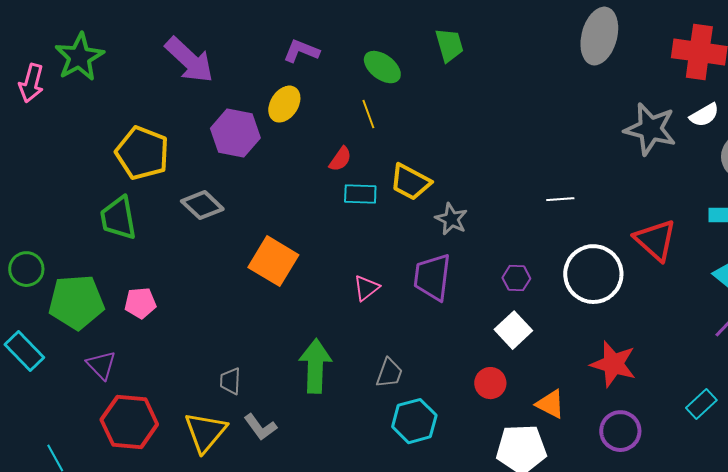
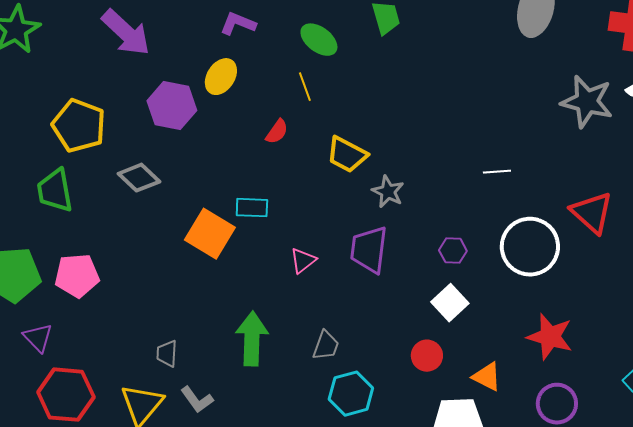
cyan rectangle: (360, 194) -> (252, 208), moved
pink pentagon: (140, 303) -> (77, 276), size x1.4

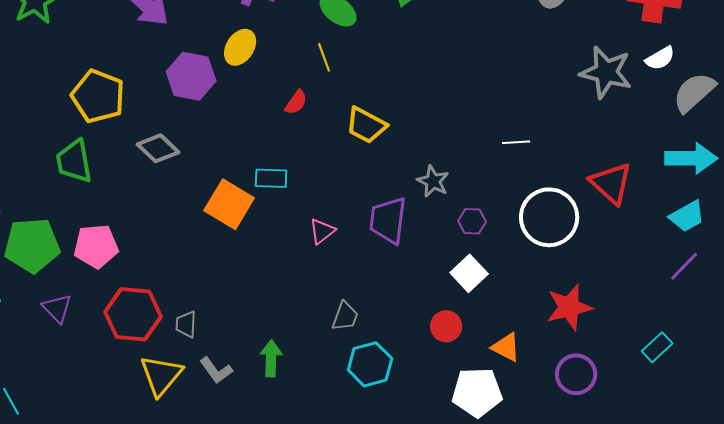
gray star: (388, 192) -> (433, 181), moved
red star: (550, 337) -> (569, 307), turned -30
green arrow: (252, 339) -> (271, 358), moved, size x0.7
red hexagon: (66, 395) -> (133, 314), moved

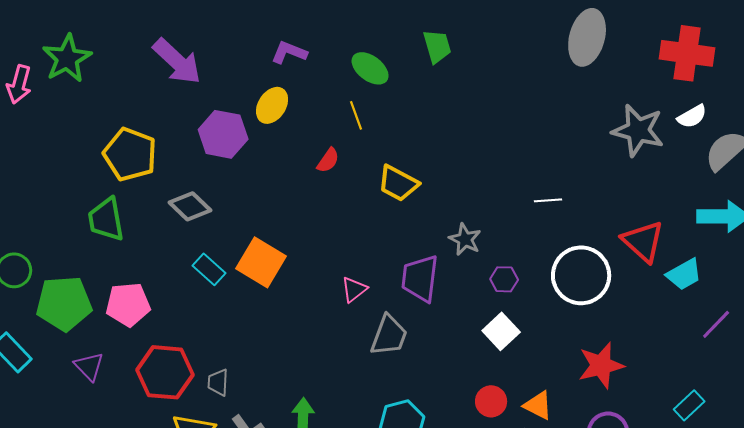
cyan rectangle: (271, 178) -> (209, 269), moved, turned 40
cyan trapezoid: (687, 216) -> (684, 274), moved
gray trapezoid: (345, 316) -> (389, 335), moved, size x1.4
red circle: (446, 326) -> (491, 401), moved

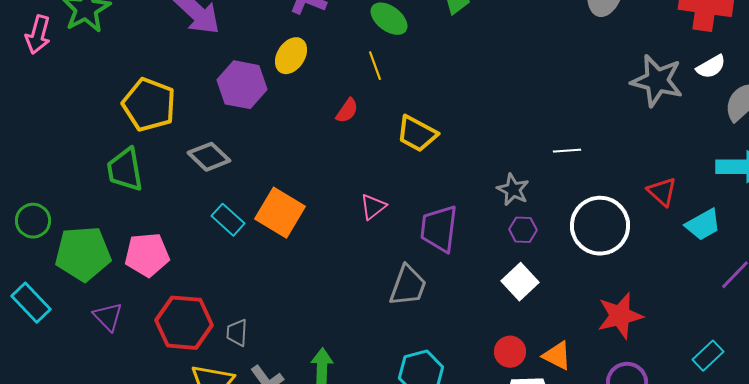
gray star: (465, 239) -> (513, 190), moved
red triangle: (643, 241) -> (662, 192), size x0.7
pink triangle: (354, 289) -> (373, 207), moved

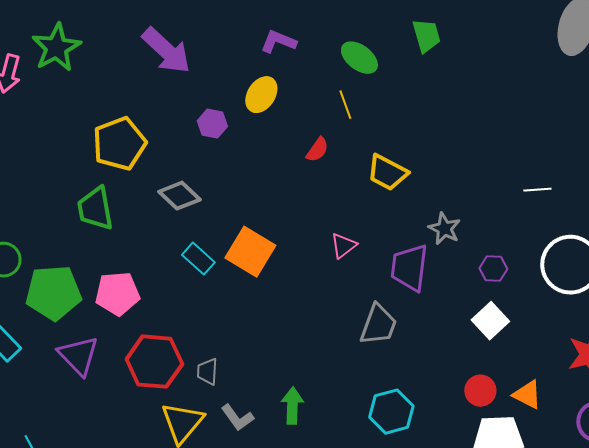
purple hexagon: (242, 85) -> (212, 124), size x0.6
yellow pentagon: (149, 105) -> (119, 144), turned 30
gray star: (513, 190) -> (444, 229), moved
purple triangle: (108, 317) -> (78, 356), size x1.4

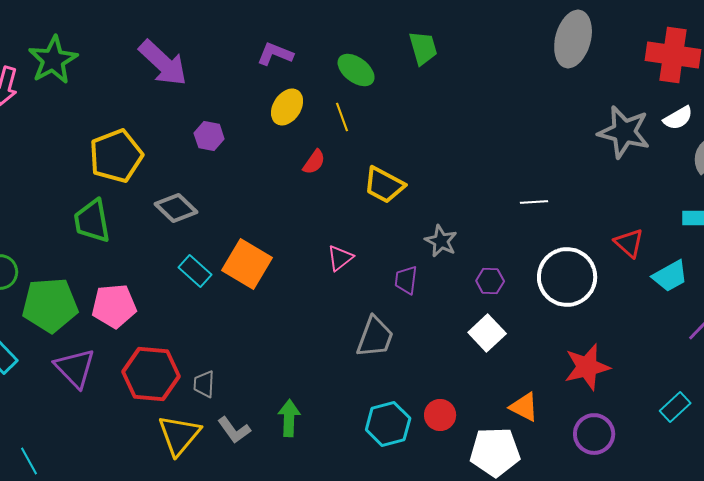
yellow ellipse: (261, 95) -> (287, 107), moved
purple trapezoid: (409, 268) -> (406, 280), size x0.6
red circle: (480, 391) -> (440, 415), moved

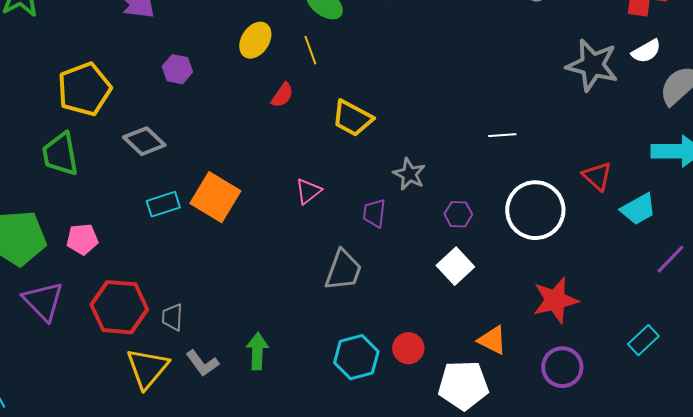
cyan rectangle: (195, 271) -> (163, 204), turned -60
pink pentagon: (114, 306) -> (82, 239), size x0.7

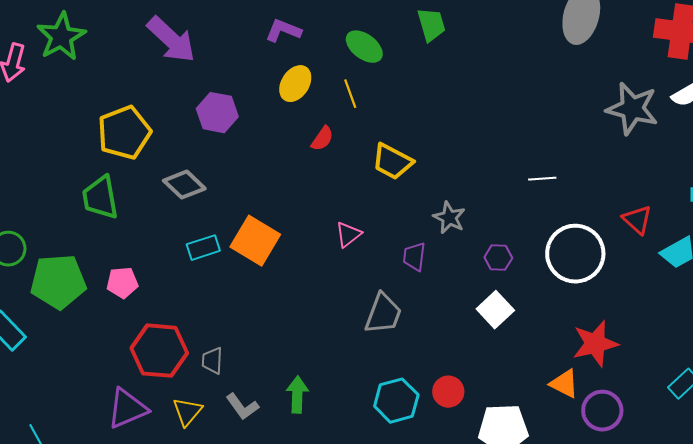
purple hexagon: (177, 69) -> (217, 113), size x1.4
purple triangle: (43, 301) -> (127, 409), moved, turned 51
orange triangle: (492, 340) -> (564, 384), moved
yellow triangle: (147, 368) -> (187, 412), size x0.7

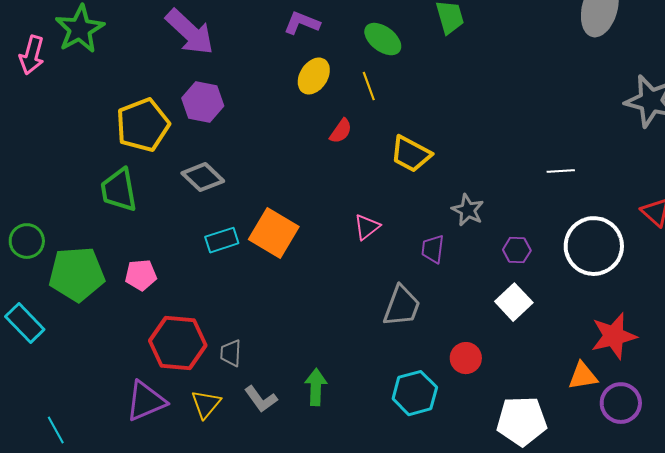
purple hexagon: (217, 113) -> (203, 102), moved
orange triangle: (564, 384) -> (583, 376), turned -36
red circle: (448, 392) -> (466, 358), moved

